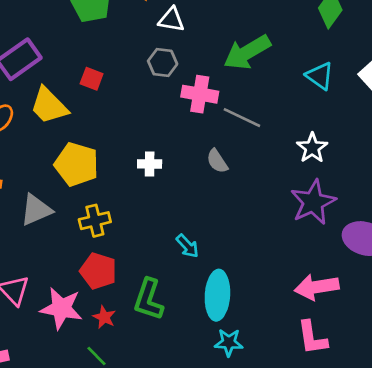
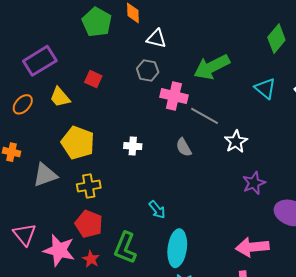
yellow trapezoid: (49, 106) -> (60, 97), size x0.7
white star: (312, 148) -> (236, 142), moved
purple star: (313, 202) -> (254, 183), size x0.7

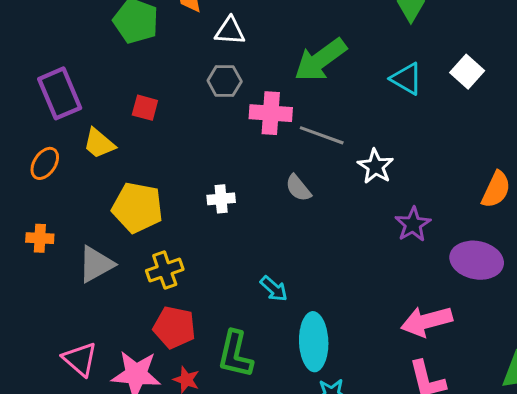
purple rectangle: (40, 61) -> (60, 93), turned -72

